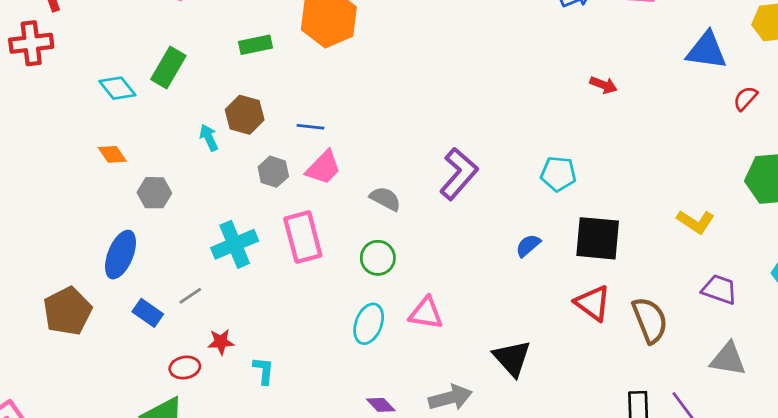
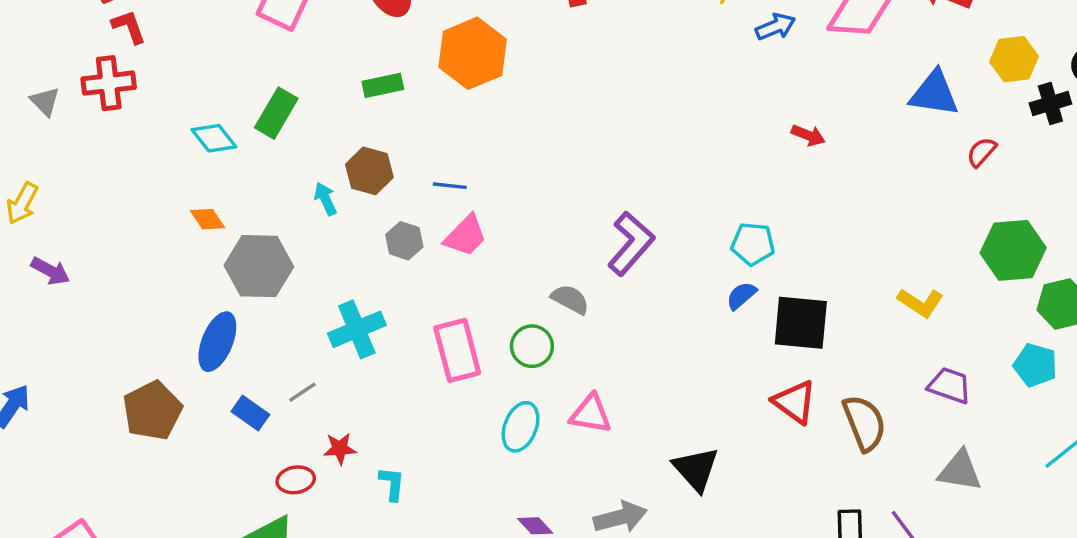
gray hexagon: (154, 193) -> (259, 266), size x1.6
gray semicircle: (385, 199) -> (570, 299), moved
pink rectangle: (303, 237) -> (457, 350), moved
blue semicircle: (528, 245) -> (741, 296), moved

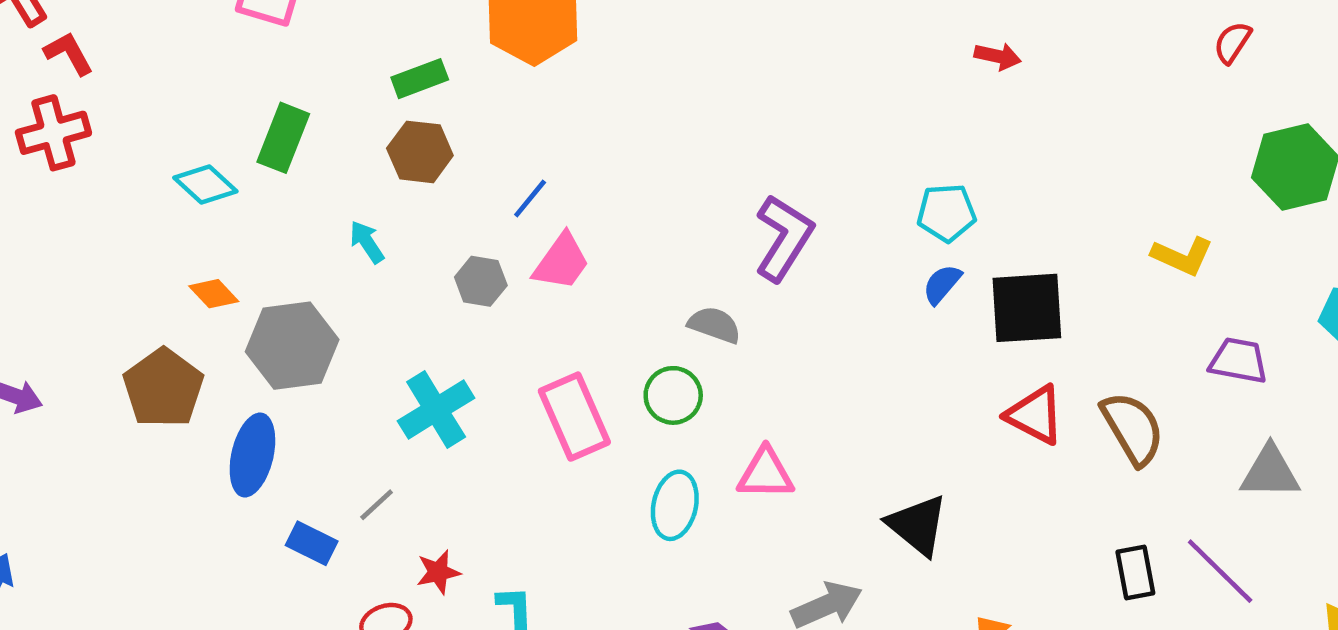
brown hexagon: (369, 171) -> (420, 152), moved
blue line: (450, 186) -> (530, 198), turned -48
brown pentagon: (152, 411) -> (163, 388), moved

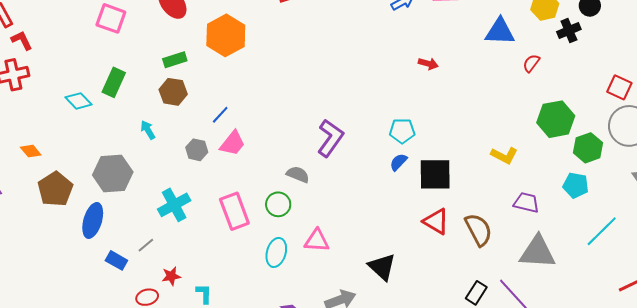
orange diamond: (214, 294) -> (31, 151), moved
gray triangle: (1270, 472) -> (538, 252), size x1.4
black rectangle: (1135, 573) -> (476, 293), turned 40

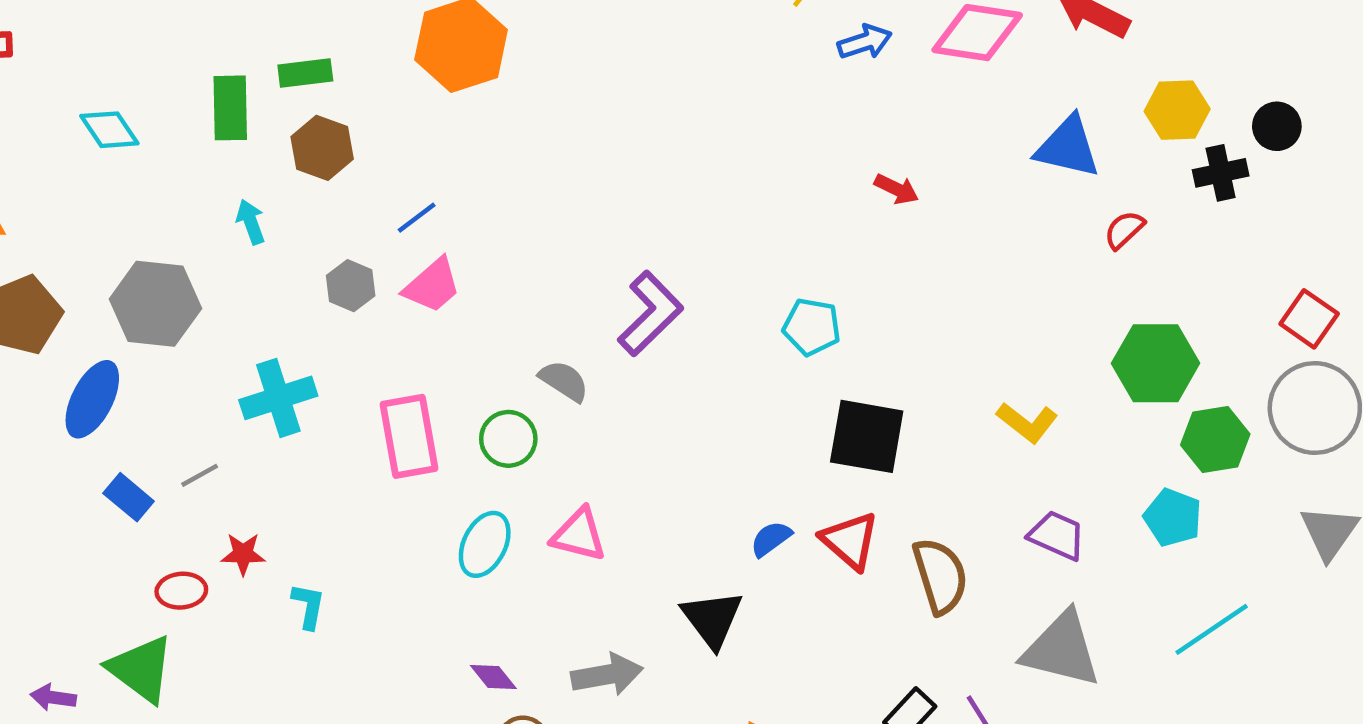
green rectangle: (175, 60) -> (305, 73), moved
green rectangle: (114, 82) -> (230, 108), moved, turned -36
blue semicircle: (398, 162) -> (771, 539), moved

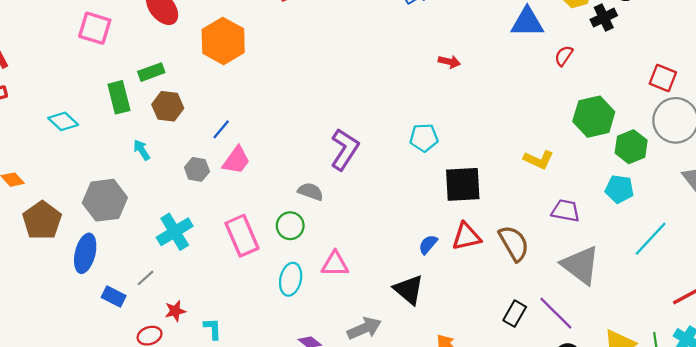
red triangle: (850, 541) -> (466, 236), turned -40
gray triangle: (1062, 649) -> (581, 265), turned 36

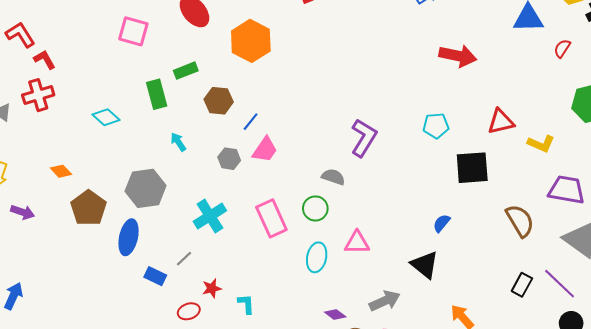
red arrow: (449, 62) -> (458, 56), size x1.8
brown hexagon: (168, 106) -> (219, 101), moved
purple trapezoid: (566, 211) -> (567, 190), size x1.4
red triangle: (466, 236) -> (501, 122), moved

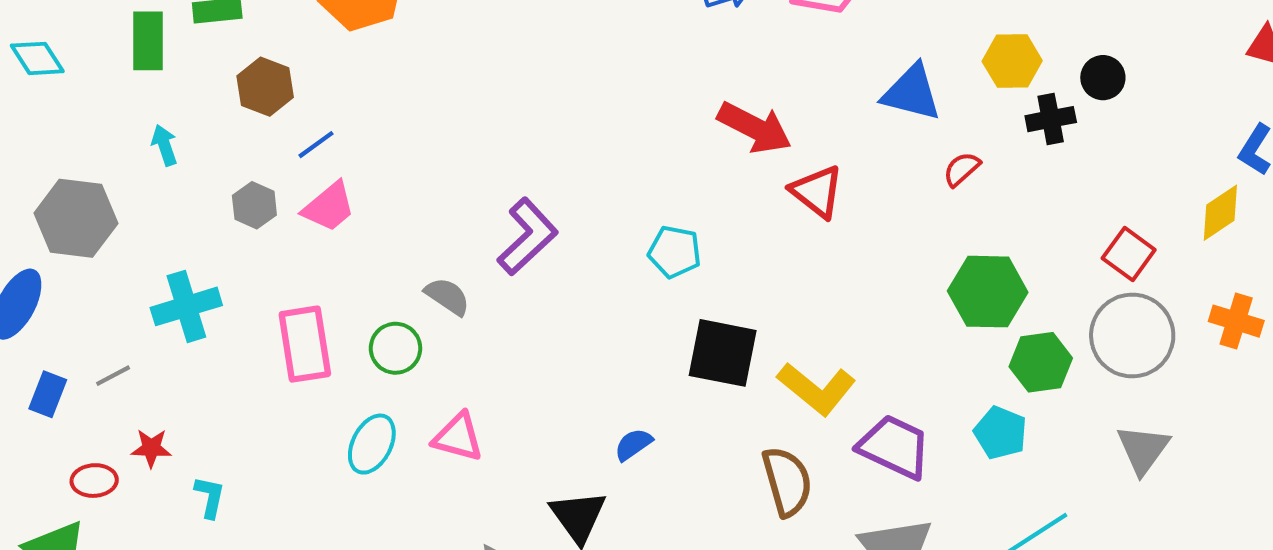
red triangle: (501, 122) -> (817, 192), moved, turned 36
yellow L-shape: (541, 144) -> (817, 389), moved, size x1.4
blue rectangle: (155, 276) -> (48, 394), turned 70

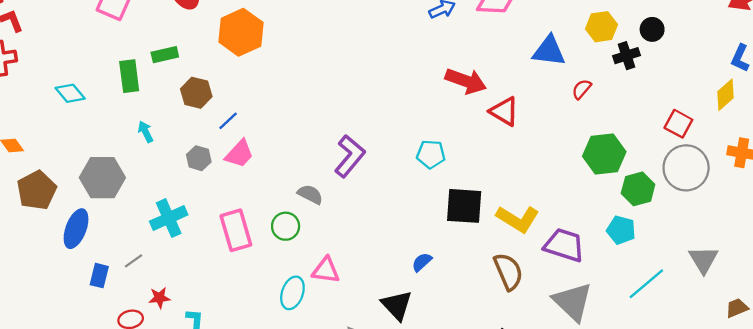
cyan ellipse: (372, 444) -> (292, 293), moved
gray triangle: (1143, 449) -> (703, 260), moved

